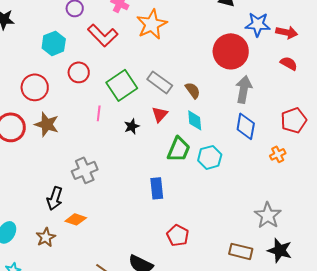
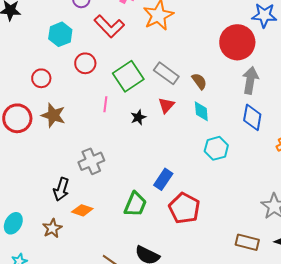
red circle: (35, 87) -> (41, 78), size x0.7
green trapezoid: (179, 149) -> (135, 204), moved
blue rectangle: (157, 188) -> (163, 179), turned 40
red pentagon: (178, 235) -> (184, 208), moved, size x1.4

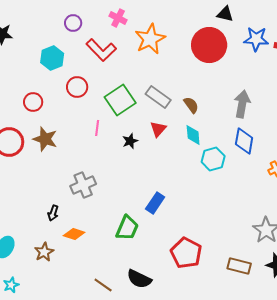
red circle: (237, 42) -> (209, 45), moved
cyan hexagon: (216, 148) -> (213, 159), moved
black arrow: (61, 189) -> (53, 213), size x0.7
red pentagon: (184, 208) -> (186, 253), moved

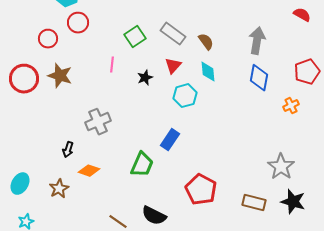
red circle: (77, 87) -> (78, 23), moved
green square: (120, 100) -> (135, 37), size x0.7
cyan hexagon: (213, 159) -> (185, 96), moved

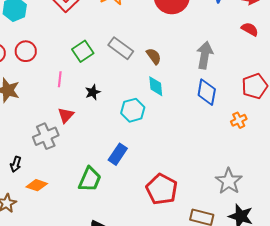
red circle: (78, 23) -> (26, 51), moved
red triangle: (173, 66) -> (66, 115), moved
red pentagon: (201, 190) -> (162, 189), moved

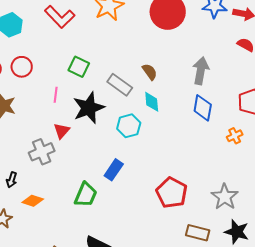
gray rectangle: (121, 48) -> (120, 85), moved
green square: (83, 51) -> (79, 67), turned -30
black star: (93, 92) -> (89, 108), size x2.0
red pentagon: (162, 189) -> (172, 193), moved

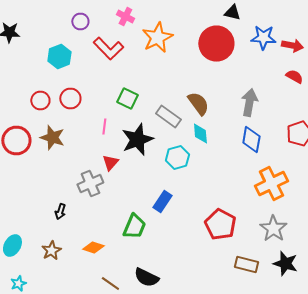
brown semicircle: (150, 72) -> (198, 104), size x1.4
orange cross: (235, 136) -> (271, 184), moved, size x2.0
orange diamond: (33, 201) -> (93, 248), moved

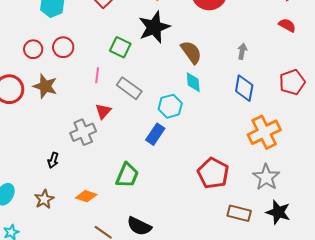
gray arrow: (249, 102) -> (242, 51), size x0.6
gray rectangle: (168, 116) -> (129, 88), moved
black star: (137, 140) -> (154, 27), moved
blue rectangle: (162, 202) -> (155, 134), moved

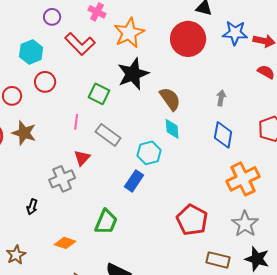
red circle: (63, 47) -> (45, 82), moved
brown star: (44, 199) -> (16, 255), moved

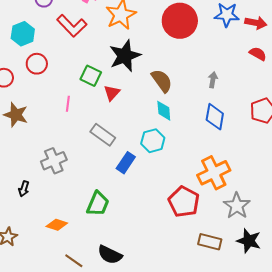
gray rectangle: (108, 135) -> (103, 135), moved
cyan hexagon: (149, 153) -> (153, 141), moved
red triangle: (82, 158) -> (112, 93), moved
orange cross: (243, 179) -> (214, 173), moved

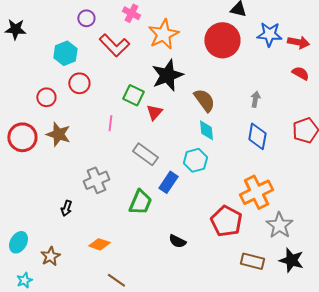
green trapezoid: (98, 204) -> (140, 202), moved
black semicircle: (110, 255) -> (177, 241), moved, size x0.7

